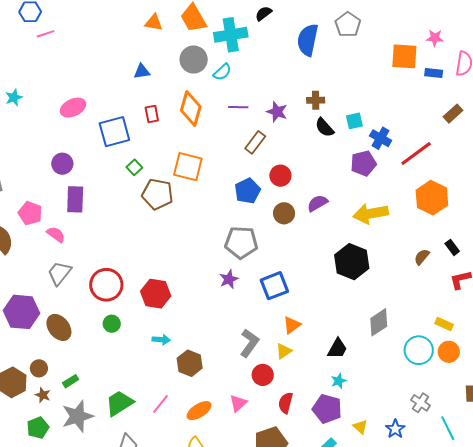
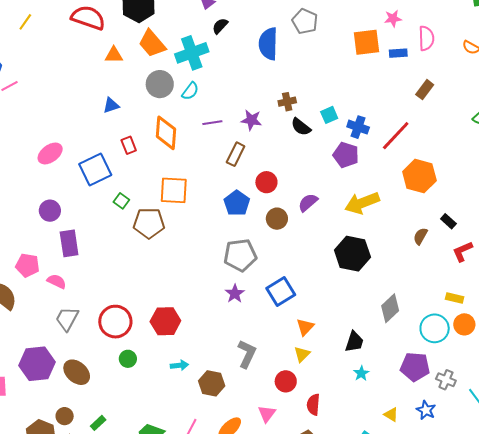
purple pentagon: (363, 163) -> (346, 155), turned -30
gray L-shape: (249, 343) -> (247, 354), moved
purple pentagon: (327, 409) -> (415, 367), moved

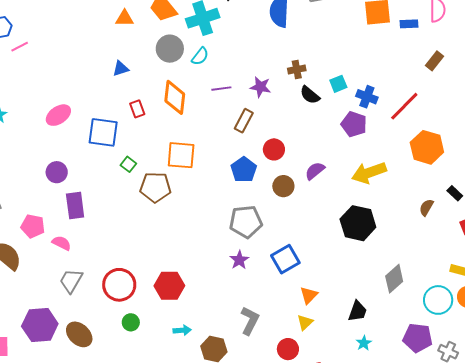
blue square: (95, 170) -> (103, 132), turned 32

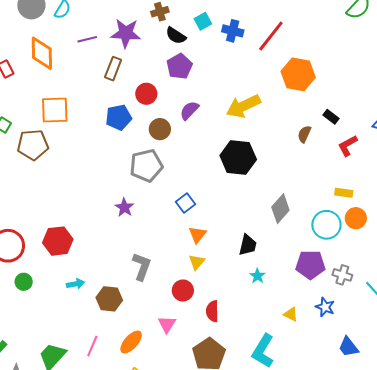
purple star: (260, 87) -> (126, 33), size x1.4
purple pentagon: (354, 124) -> (180, 66), moved, turned 30
blue pentagon: (244, 170) -> (119, 117), turned 30
gray pentagon: (246, 222) -> (146, 166), moved
blue square: (285, 259) -> (185, 203), moved, size x0.7

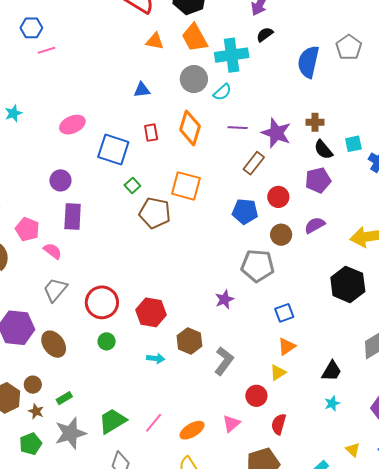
brown hexagon: (109, 299) -> (189, 341), moved

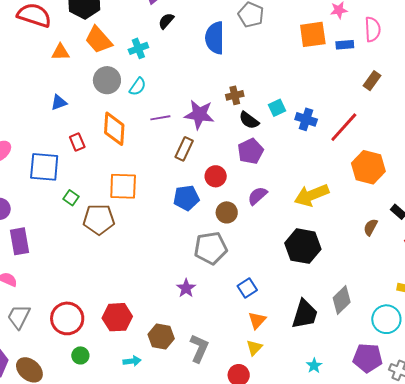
cyan cross: (232, 55) -> (138, 48), size x0.6
black trapezoid: (332, 371) -> (305, 314), moved, size x1.4

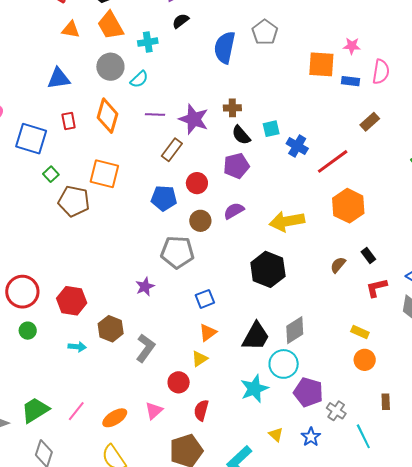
blue triangle: (59, 102) -> (59, 78), size x1.4
cyan circle: (386, 319) -> (284, 364), moved
cyan star: (314, 366) -> (254, 389), size x1.8

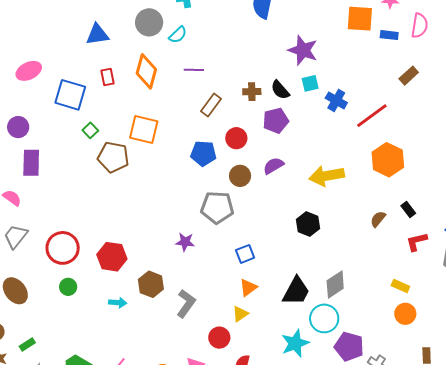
brown cross: (232, 108) -> (252, 92), moved
purple star: (194, 119) -> (303, 50), moved
black hexagon: (268, 269) -> (308, 224), size x0.7
purple star: (145, 287) -> (185, 242), turned 30

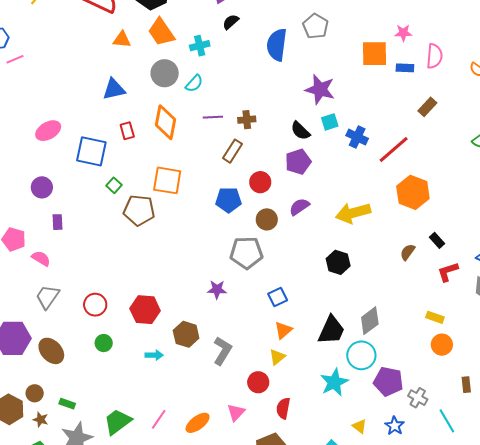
brown cross: (252, 92) -> (247, 120), moved
purple rectangle: (31, 163) -> (57, 222), size x0.6
red circle: (63, 248) -> (95, 305), size x0.7
green rectangle: (27, 345) -> (67, 404), turned 56

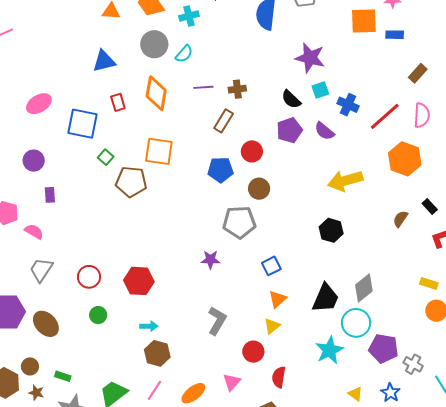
pink semicircle: (434, 56) -> (422, 115), moved
purple semicircle: (299, 207) -> (324, 131), moved, turned -105
brown hexagon: (186, 334) -> (157, 353), moved

